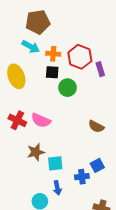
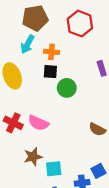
cyan arrow: (31, 47) -> (27, 44), turned 90
red hexagon: (80, 57) -> (80, 24), moved

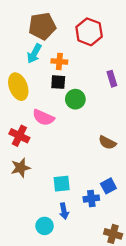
pink semicircle: (38, 123) -> (43, 117), moved
brown star: (33, 157) -> (21, 168), moved

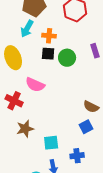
green circle: (75, 99) -> (67, 58), moved
brown star: (21, 168) -> (25, 129), moved
blue square: (108, 186) -> (86, 127), moved

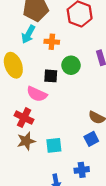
black square: (48, 54) -> (51, 76), moved
red cross: (14, 101) -> (24, 118), moved
cyan square: (51, 143) -> (54, 145), moved

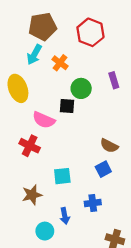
orange cross: (52, 42) -> (60, 63), turned 32
black square: (51, 76) -> (67, 106), moved
brown star: (26, 141) -> (32, 195), moved

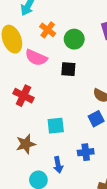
orange cross: (60, 63) -> (48, 30), moved
black square: (67, 106) -> (68, 69), moved
pink semicircle: (44, 120) -> (36, 58), moved

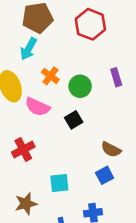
black square: (68, 69) -> (74, 120), turned -35
red cross: (23, 96) -> (23, 149), turned 36

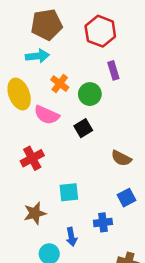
cyan arrow: (28, 49) -> (37, 56), turned -125
purple rectangle: (116, 77) -> (113, 70), moved
blue square: (105, 175) -> (127, 198), moved

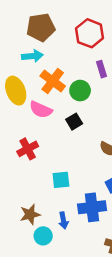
orange cross: (60, 84) -> (53, 81), size x1.5
brown star: (35, 213) -> (30, 214), moved
blue cross: (103, 222) -> (92, 207), size x1.6

